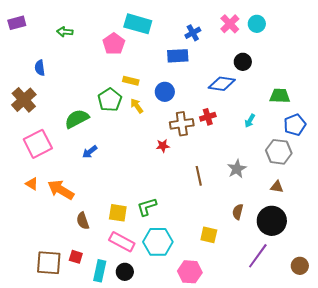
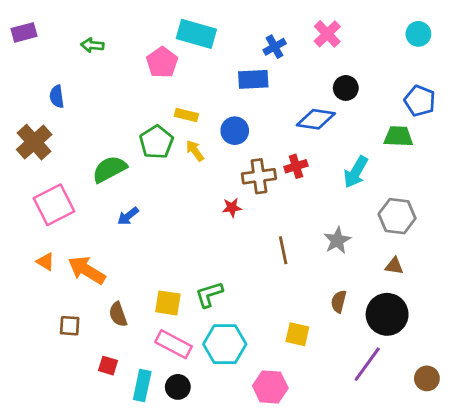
cyan circle: (257, 24) -> (418, 34), moved
cyan arrow: (250, 121) -> (356, 172), size x1.6
blue pentagon: (295, 125) -> (420, 101), moved, turned -30
brown square: (49, 263) -> (70, 326), moved, size x0.6

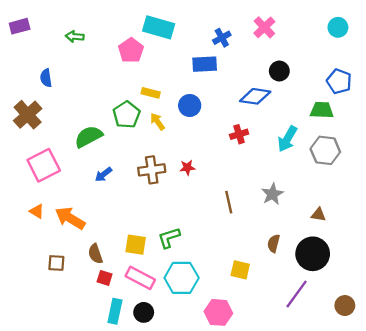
brown cross: (259, 176) -> (152, 170), moved
gray hexagon: (397, 216) -> (325, 150), moved
red square: (108, 366) -> (105, 278), moved

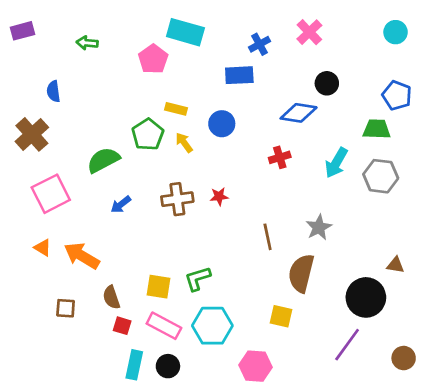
brown triangle: (318, 215) -> (396, 265), moved
brown semicircle: (274, 243) -> (301, 273), moved, size x1.8

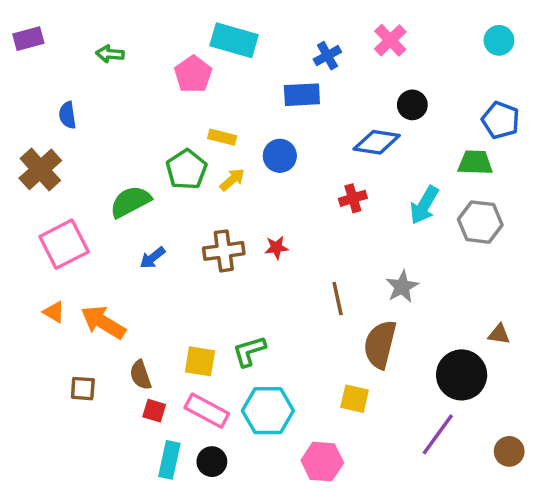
yellow arrow: (184, 143) -> (232, 180), turned 85

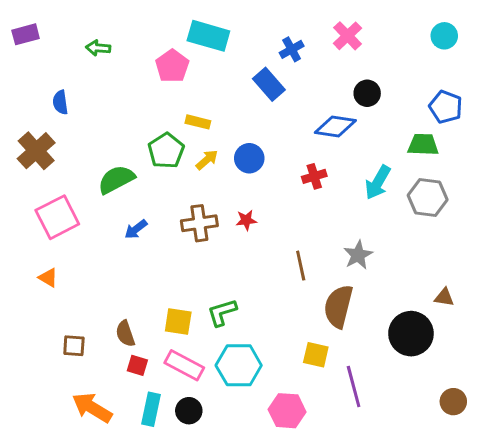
blue rectangle: (302, 95) -> (269, 84), turned 52
blue circle: (280, 156) -> (249, 158), moved
orange arrow: (103, 322) -> (92, 408), moved
purple line: (438, 434) -> (354, 386), moved, turned -51

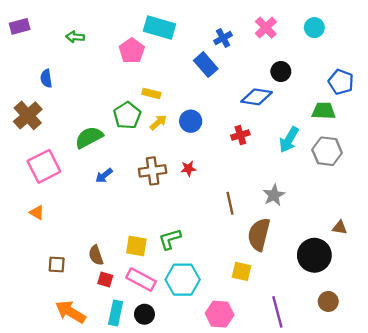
cyan circle: (444, 36) -> (314, 28), moved
purple line: (354, 386) -> (277, 312), moved
brown circle: (453, 402) -> (328, 301), moved

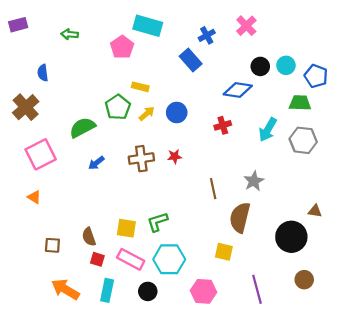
cyan circle: (314, 28) -> (286, 65), moved
black circle: (144, 314) -> (148, 291), moved

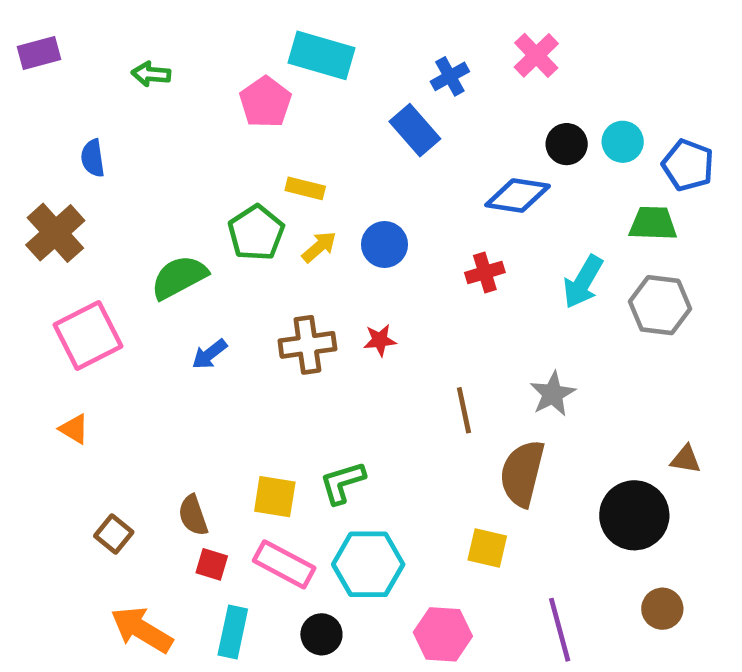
brown square: (52, 245) -> (114, 534), turned 35

